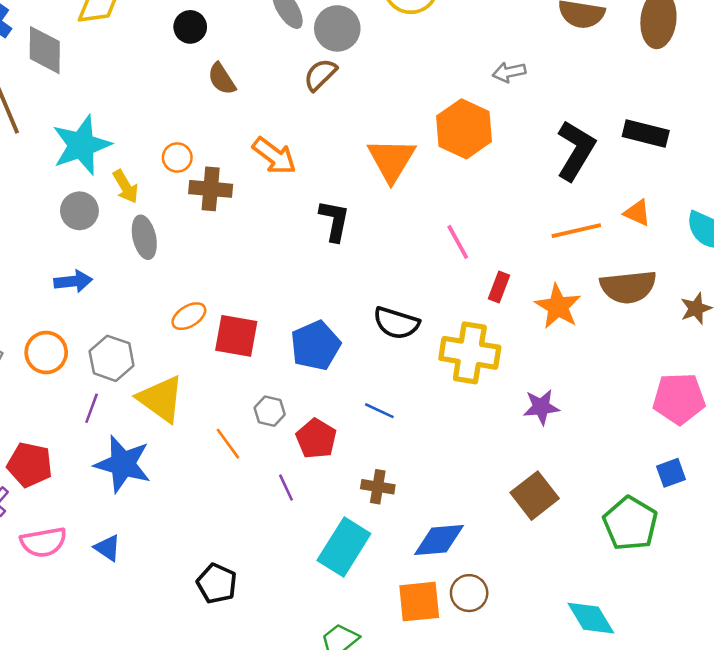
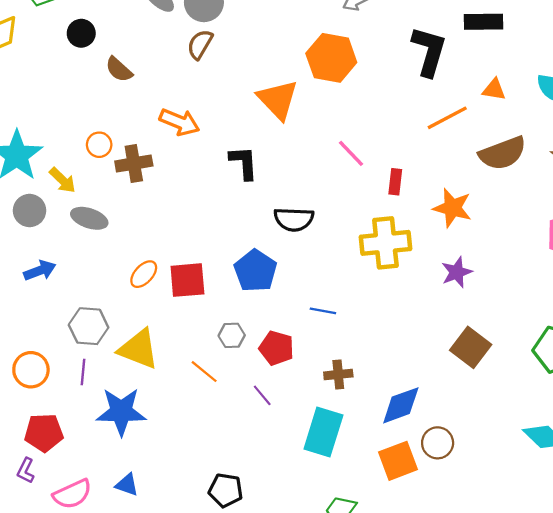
gray ellipse: (144, 237) -> (89, 218), turned -44
orange star: (558, 306) -> (452, 208), moved
black semicircle: (396, 323) -> (294, 219), moved
orange circle: (46, 352) -> (31, 370), moved

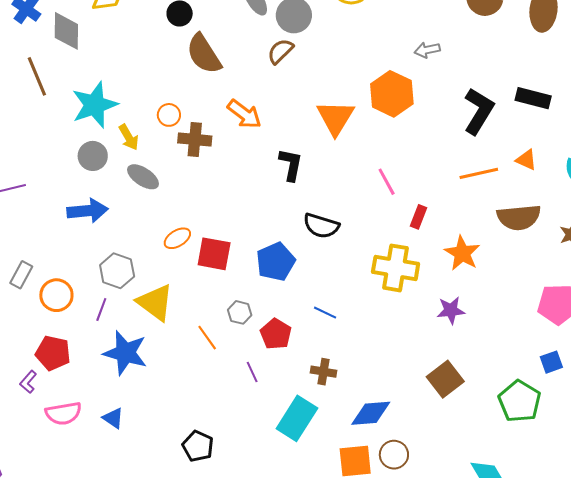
brown semicircle: (119, 69) -> (204, 54), size x1.6
blue arrow: (40, 271) -> (88, 211), size x1.4

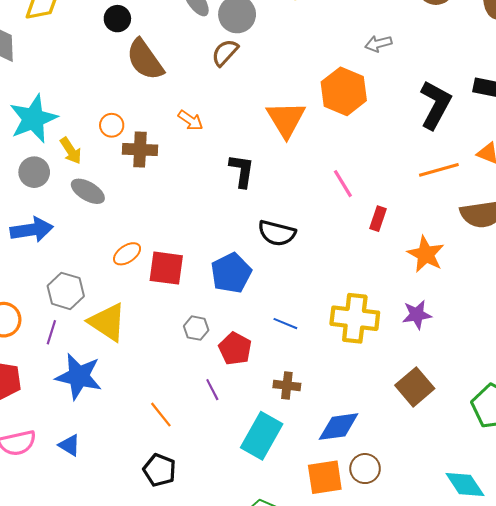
orange arrow: (244, 114) -> (191, 120), size x0.7
yellow cross: (396, 268) -> (355, 318), moved
orange line: (207, 338) -> (161, 415), moved

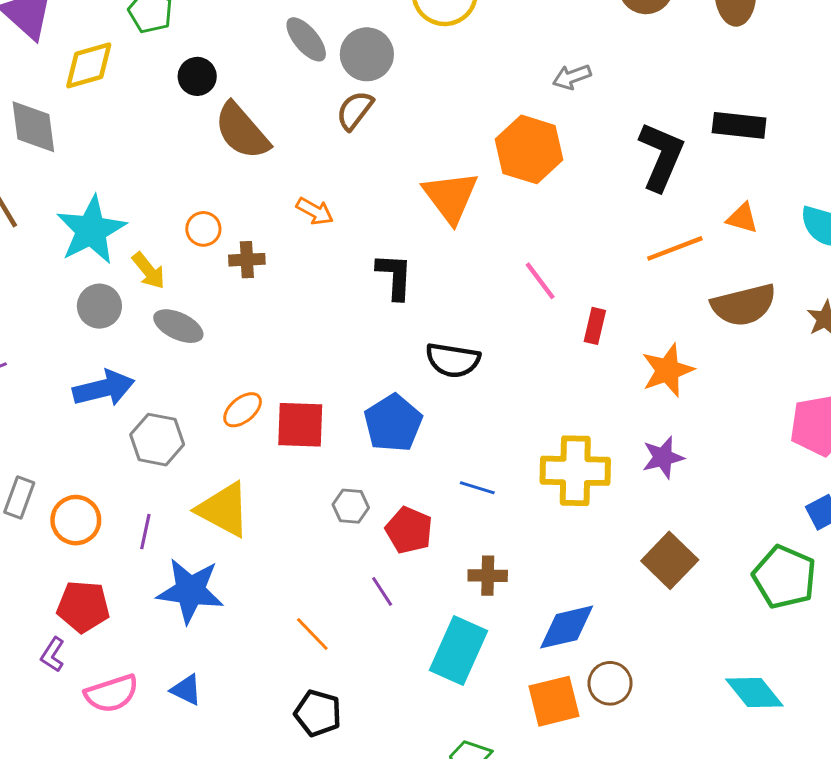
brown cross: (140, 150) -> (247, 260), size x0.7
orange star: (426, 254) -> (668, 370), turned 30
gray hexagon: (66, 291) -> (157, 440), moved

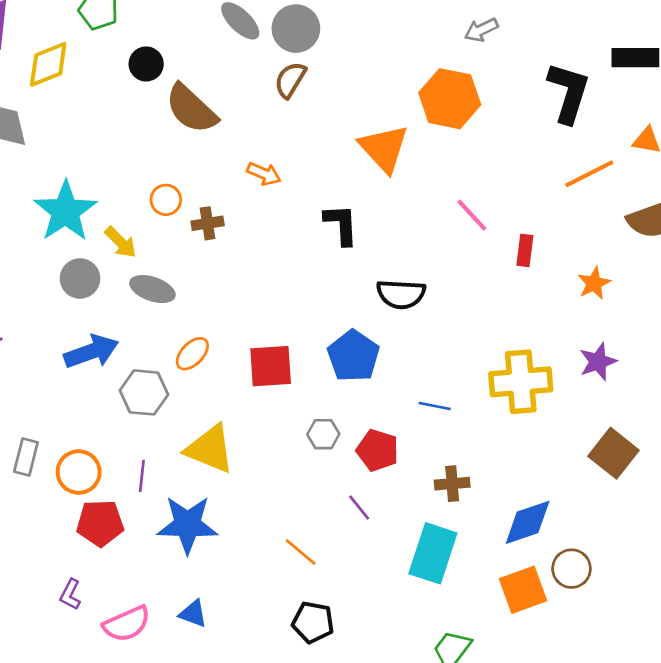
orange star: (668, 370) -> (594, 283), size x0.7
orange ellipse: (243, 410) -> (192, 354), moved
red pentagon: (83, 607) -> (100, 523), moved

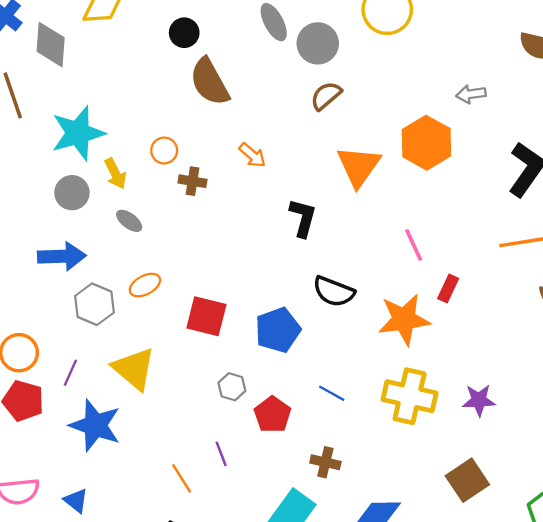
brown semicircle: (290, 80) -> (326, 96), moved
orange star: (594, 283) -> (404, 319), moved, size x1.8
gray ellipse: (152, 289) -> (129, 221), size x0.7
purple line: (359, 508) -> (221, 454), moved

